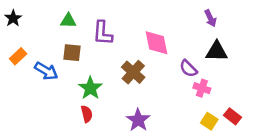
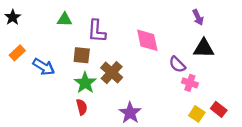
brown square: (72, 53) -> (82, 55), moved
brown cross: (133, 72) -> (112, 73), moved

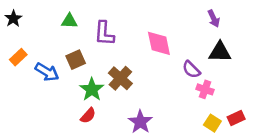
brown square: (82, 55) -> (76, 60), moved, turned -30
red semicircle: (82, 107) -> (88, 116), turned 56
red rectangle: (219, 109) -> (236, 118), turned -63

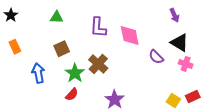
purple L-shape: (104, 33) -> (98, 27), moved
black triangle: (220, 52) -> (180, 43), turned 30
orange rectangle: (18, 57) -> (15, 47), turned -72
blue arrow: (47, 72) -> (38, 73), moved, turned -132
pink cross: (205, 89) -> (186, 64), moved

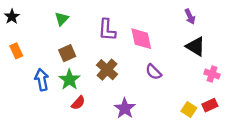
green triangle: (57, 17) -> (62, 19), turned -48
purple semicircle: (156, 57) -> (153, 72), moved
pink cross: (186, 64) -> (212, 74), moved
green star: (75, 73) -> (69, 80), moved

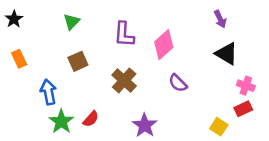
pink diamond: (141, 39) -> (164, 45), turned 60
green star: (69, 80) -> (61, 122), moved
red rectangle: (210, 105) -> (243, 109), moved

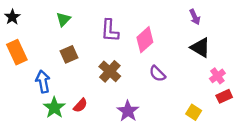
orange rectangle: (19, 59) -> (17, 52), size x1.5
pink cross: (246, 86) -> (217, 76), turned 35
red rectangle: (243, 109) -> (224, 96), moved

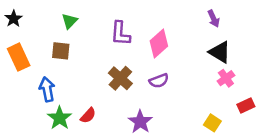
brown square: (69, 54) -> (61, 51), moved, turned 30
purple semicircle: (157, 74) -> (159, 81), moved, turned -66
pink cross: (217, 76) -> (226, 78), moved

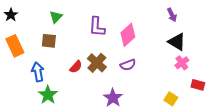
red rectangle: (246, 106) -> (198, 85), turned 40
red semicircle: (88, 115) -> (76, 67), moved

